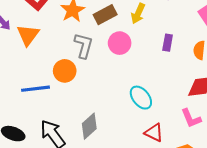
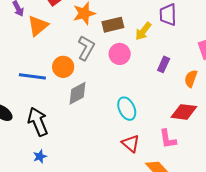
gray diamond: (89, 126) -> (77, 93), moved

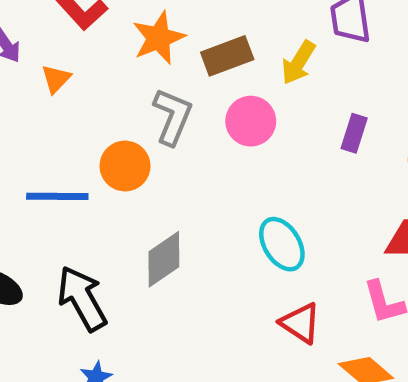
orange triangle: (38, 26) -> (56, 79), size x0.6
gray diamond: (77, 93) -> (164, 259), moved

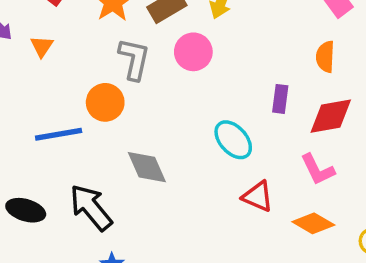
purple rectangle: (354, 133) -> (280, 99), moved
gray diamond: (164, 259) -> (147, 167), turned -69

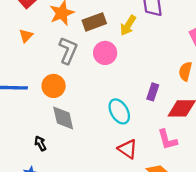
orange triangle: (42, 46) -> (26, 36), moved
orange circle: (105, 102) -> (54, 86), moved
black arrow: (91, 207) -> (40, 143), moved, size x0.5

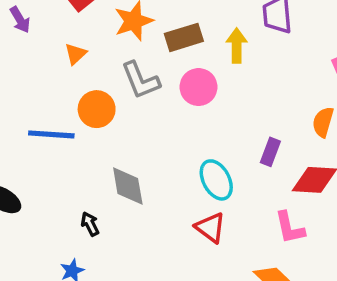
yellow arrow: (128, 25) -> (237, 46), turned 145
gray L-shape: (68, 50) -> (140, 80), turned 132
orange circle: (54, 86) -> (97, 109), moved
red triangle: (128, 149) -> (210, 228), moved

